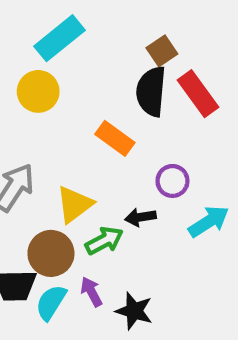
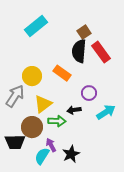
yellow circle: (38, 91) -> (32, 76), moved
green arrow: (104, 241) -> (57, 121), turned 30
cyan semicircle: (51, 302) -> (42, 156), moved
black star: (134, 311) -> (71, 154), turned 30

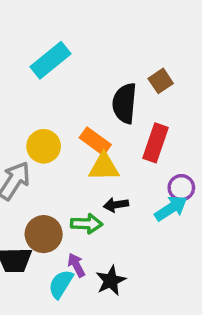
brown square: (84, 32) -> (161, 81), moved
red rectangle: (101, 52) -> (155, 143), moved, turned 55
purple circle: (89, 93) -> (181, 188), moved
yellow triangle: (43, 104) -> (104, 167), moved, turned 36

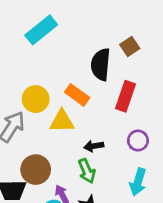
yellow triangle: (104, 167) -> (62, 121), moved
purple circle: (181, 188) -> (138, 141), moved
cyan arrow: (171, 208) -> (138, 182), moved, turned 140
green arrow: (87, 224) -> (87, 171), moved, turned 65

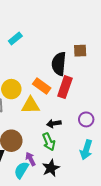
cyan rectangle: (41, 30) -> (15, 38), size x0.6
brown square: (130, 47) -> (80, 51), turned 32
red rectangle: (126, 96) -> (65, 87), moved

